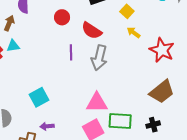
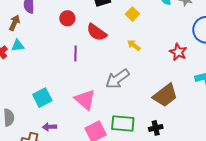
yellow arrow: (134, 33) -> (134, 45), moved
red star: (162, 50) -> (178, 52), moved, size x0.7
gray arrow: (99, 58) -> (117, 79), moved, turned 40
pink triangle: (97, 103) -> (85, 100), moved, turned 40

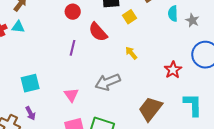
yellow square: (132, 14) -> (129, 17), moved
brown trapezoid: (165, 95) -> (150, 109), turned 152
pink triangle: (85, 100) -> (71, 95), size x0.7
purple arrow: (50, 127) -> (30, 113), turned -128

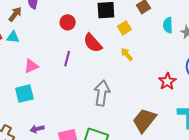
yellow arrow: (131, 53) -> (127, 54), moved
gray arrow: (108, 82) -> (102, 93), turned 120
pink triangle: (71, 95) -> (31, 66), moved, turned 42
purple arrow: (30, 113) -> (37, 129), moved, turned 104

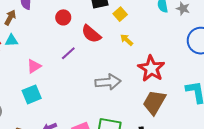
purple line: (67, 59) -> (68, 53), turned 42
red star: (167, 81) -> (151, 68), moved, size x1.5
gray arrow: (102, 93) -> (108, 82), turned 85

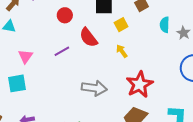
pink triangle: (34, 66) -> (26, 56), turned -35

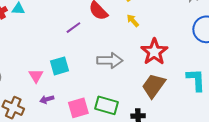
pink triangle: (26, 56) -> (36, 76), moved
cyan square: (17, 83) -> (59, 66), moved

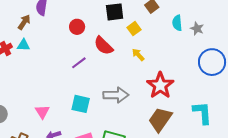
cyan square: (59, 66) -> (81, 104), moved, turned 30

